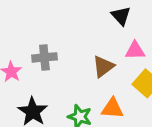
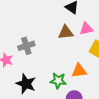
brown triangle: (103, 66) -> (66, 32), moved, turned 42

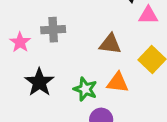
pink triangle: (86, 29) -> (148, 15), moved
brown triangle: (66, 32) -> (110, 44), moved

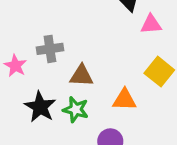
brown triangle: (110, 44) -> (81, 76), moved
green star: (85, 89) -> (76, 110), moved

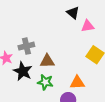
orange triangle: (124, 100) -> (77, 83), moved
black star: (40, 107) -> (23, 71), moved

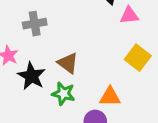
gray cross: (26, 46) -> (35, 24), moved
brown triangle: (47, 61) -> (68, 63), turned 35

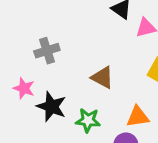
brown triangle: (68, 63) -> (102, 78), moved

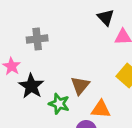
brown triangle: (102, 78) -> (80, 85), moved, turned 30

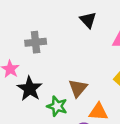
black triangle: (106, 17) -> (88, 20), moved

